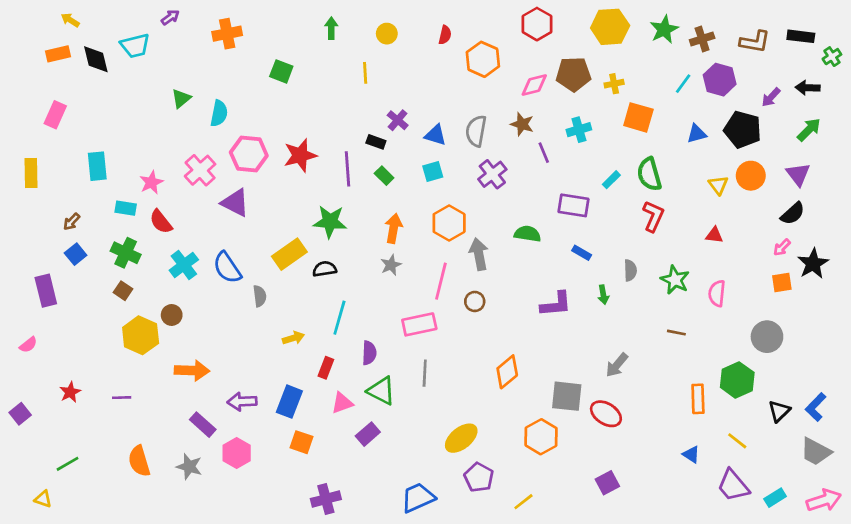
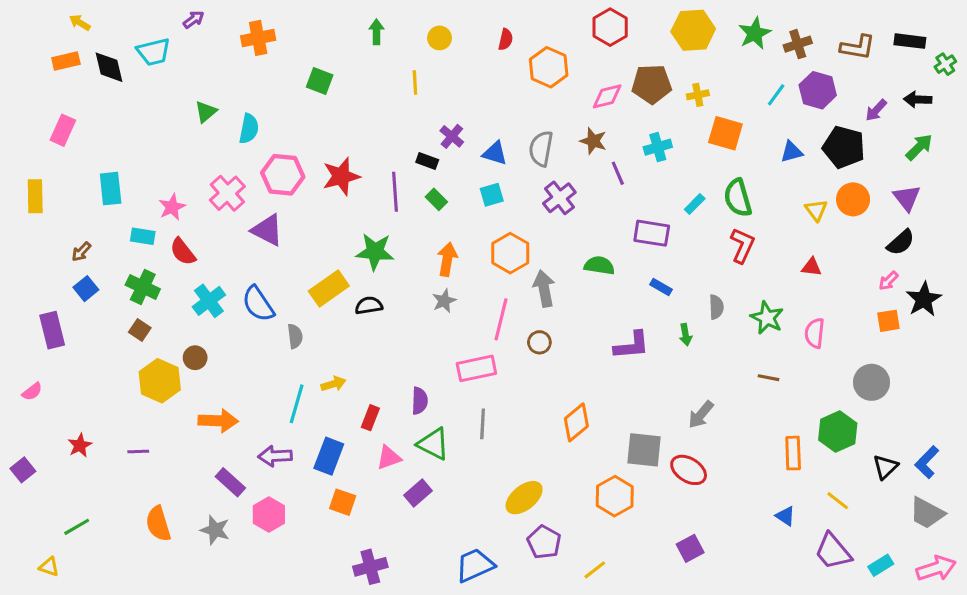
cyan line: (339, 318) -> (297, 404), moved

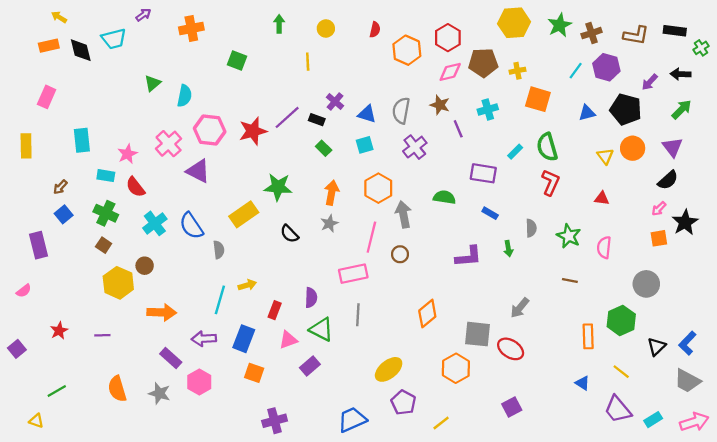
red hexagon: (610, 27) -> (448, 38), moved
purple line: (395, 192) -> (287, 117), moved, turned 52
black semicircle: (369, 305) -> (289, 234), moved, turned -126

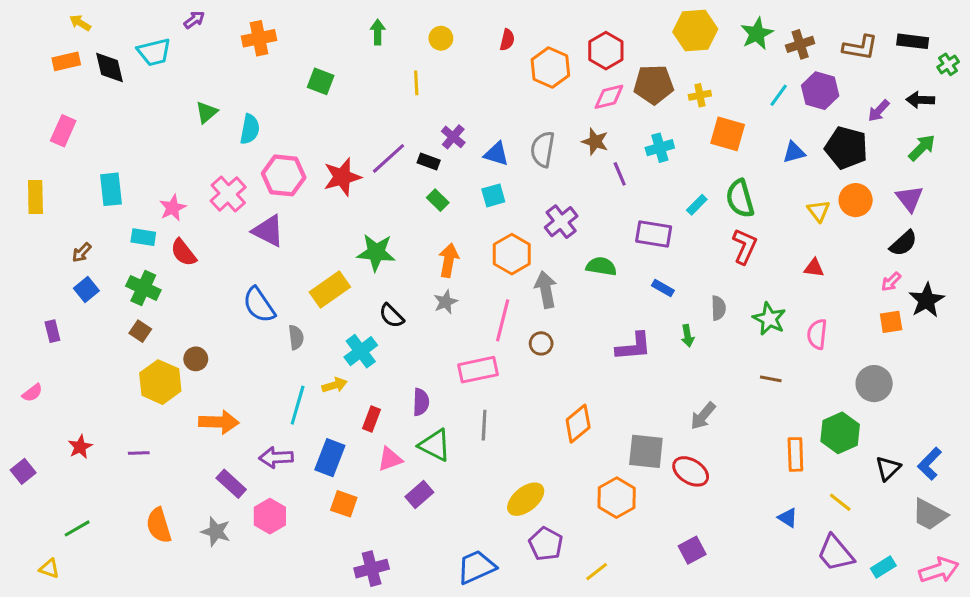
purple cross: (415, 147) -> (561, 222), moved
cyan cross: (155, 223) -> (361, 351), moved
purple rectangle: (39, 245) -> (52, 331), size x0.6

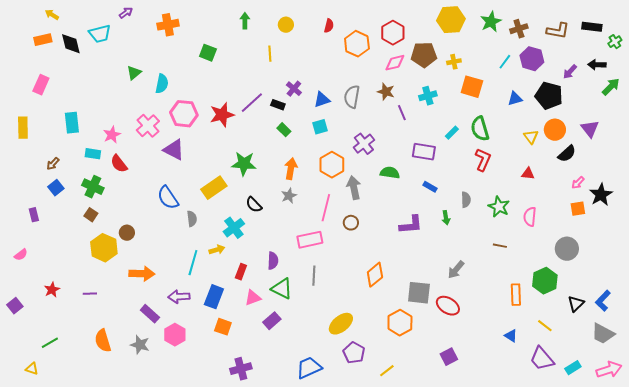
green arrow: (922, 148) -> (611, 87), moved
blue triangle: (496, 154) -> (322, 100), turned -36
black semicircle: (903, 243) -> (567, 154), moved

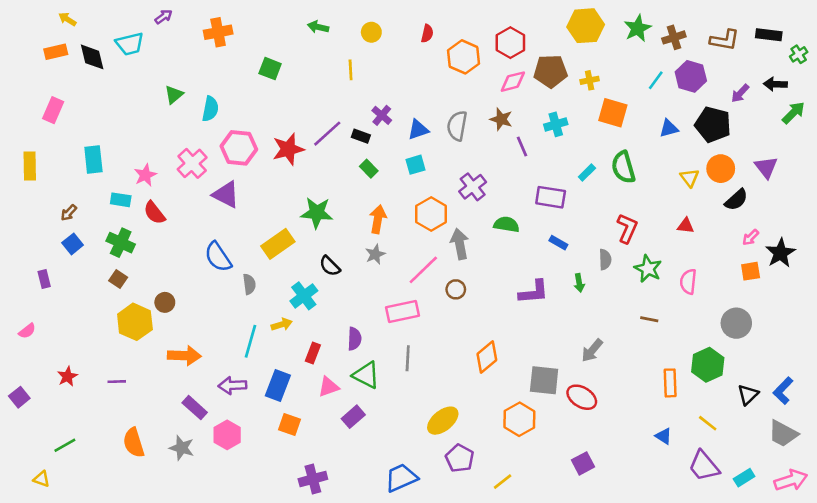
green arrow: (245, 21) -> (318, 27), turned -77
red L-shape: (483, 160) -> (627, 228), moved
pink line: (326, 208) -> (423, 270), turned 32

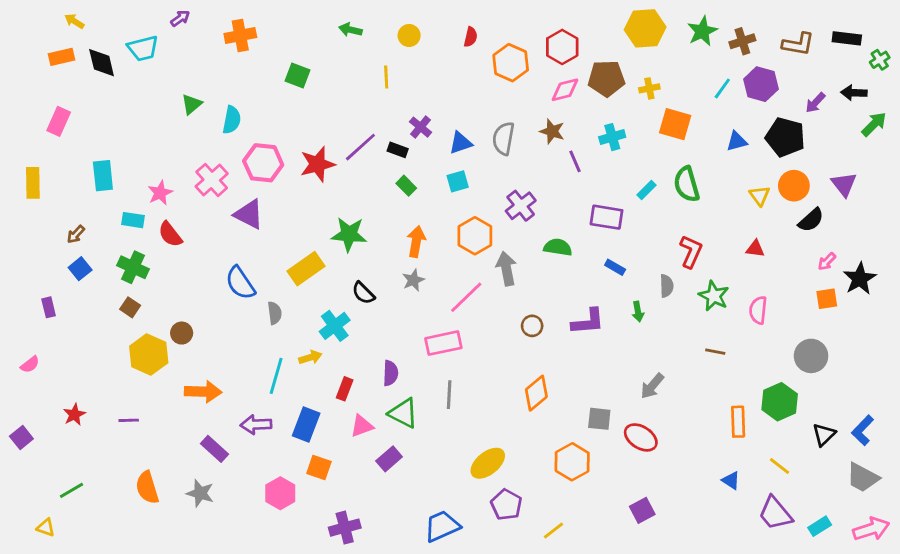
brown circle: (456, 289) -> (532, 326), moved
gray square: (544, 380) -> (599, 419), size x0.7
pink hexagon: (227, 435) -> (280, 493), moved

